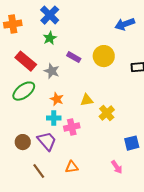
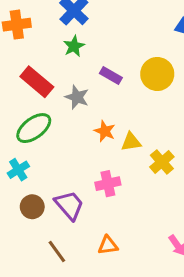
orange star: (57, 99) -> (105, 131), moved
cyan cross: (54, 118) -> (18, 170), moved, turned -32

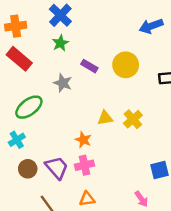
red rectangle: (37, 82) -> (19, 59), moved
orange star: (105, 131) -> (83, 140), moved
yellow cross: (162, 162) -> (133, 119), moved
pink cross: (108, 184) -> (85, 165), moved

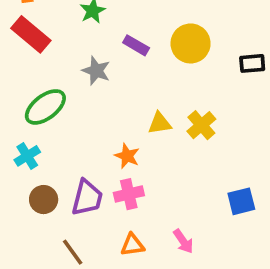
purple trapezoid: (57, 168) -> (87, 198), turned 55
pink arrow: (141, 199) -> (183, 241), moved

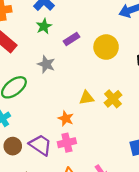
purple rectangle: (136, 45) -> (72, 39), moved, turned -63
purple trapezoid: (87, 198) -> (40, 145), turned -70

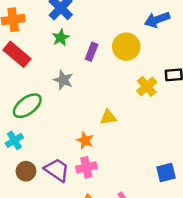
purple rectangle: (72, 39) -> (92, 52), turned -35
yellow circle: (106, 47) -> (126, 47), moved
yellow cross: (113, 99) -> (147, 86), moved

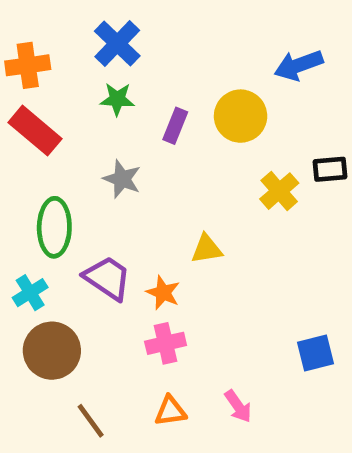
green star: (61, 38) -> (117, 99), turned 30
green ellipse: (27, 106) -> (54, 227), turned -52
purple trapezoid: (57, 170) -> (108, 278), moved
brown circle: (26, 171) -> (52, 351), size x1.5

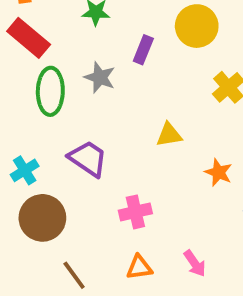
purple rectangle: (175, 126) -> (143, 50), moved
green ellipse: (54, 227) -> (50, 91), moved
orange star: (163, 293) -> (218, 172), moved

